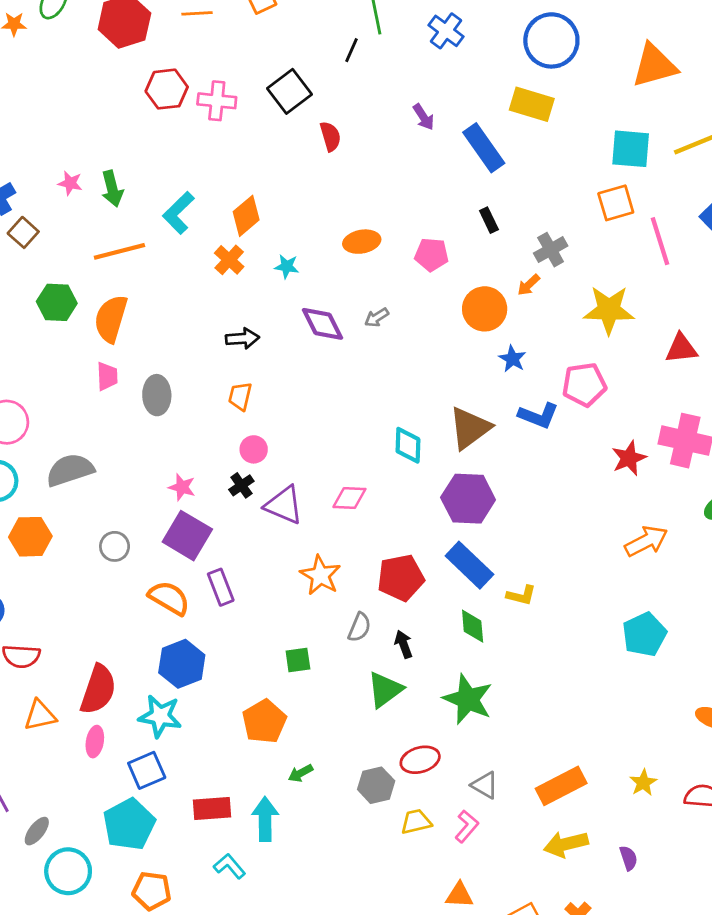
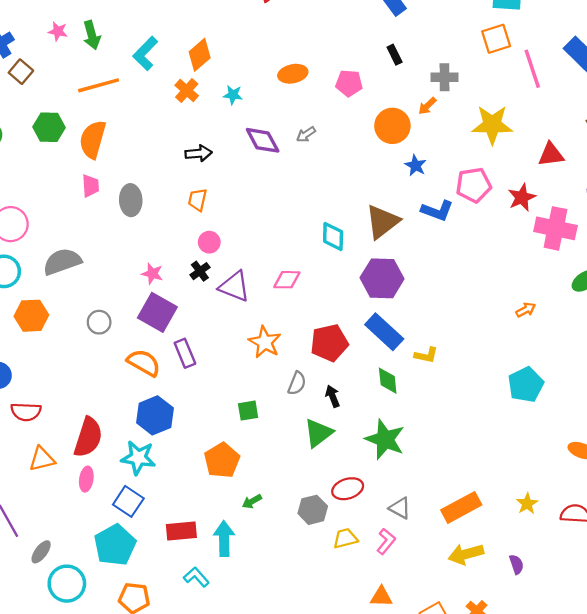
gray cross: (551, 250) -> (445, 77), turned 30
red star: (629, 458) -> (522, 197), moved
orange arrow: (646, 541) -> (526, 310), size x0.6
blue square: (147, 770) -> (128, 501), turned -32

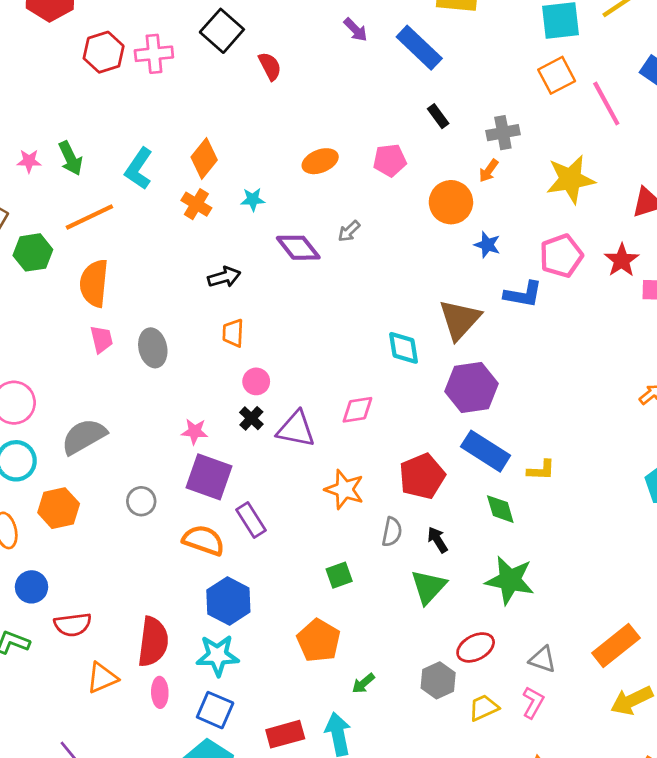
green hexagon: (49, 127) -> (33, 252), moved

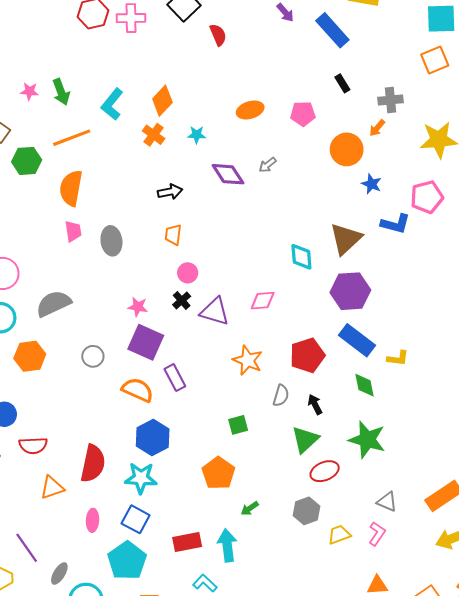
red ellipse: (476, 647) -> (325, 471), moved
pink ellipse: (160, 692) -> (93, 520), moved

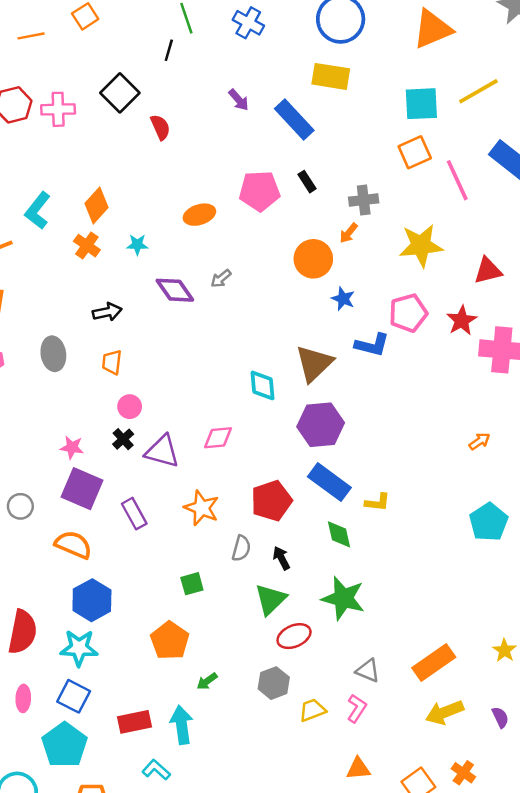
pink pentagon: (303, 114) -> (259, 191), moved, size x1.4
gray ellipse: (111, 241) -> (53, 354), moved
purple rectangle: (175, 378) -> (134, 514), moved

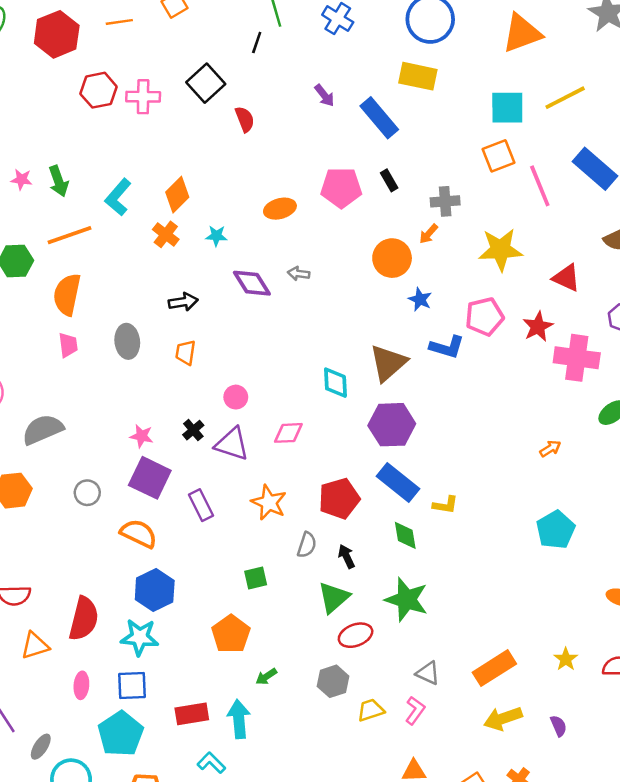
red triangle: (488, 271) -> (566, 278), turned 36
gray arrow: (221, 279) -> (299, 274), turned 45
pink circle: (130, 407) -> (236, 397), moved
blue square: (74, 696) -> (132, 685), turned -32

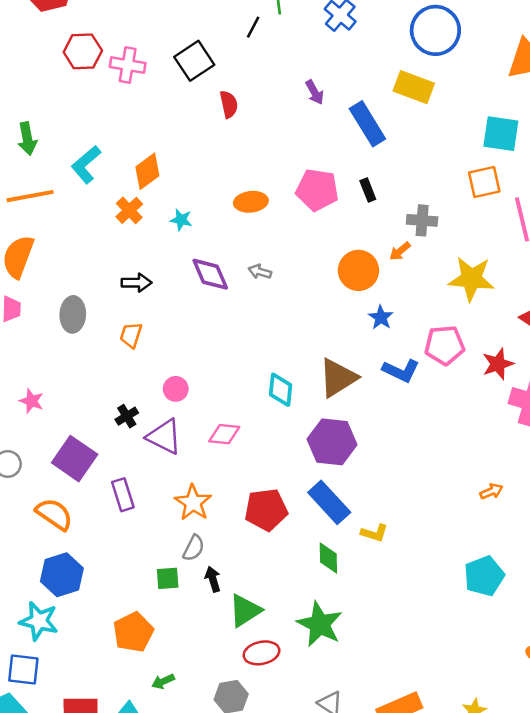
pink star: (142, 436) -> (32, 401), moved
gray semicircle: (307, 545) -> (194, 548), moved
black arrow: (346, 556) -> (213, 579), moved

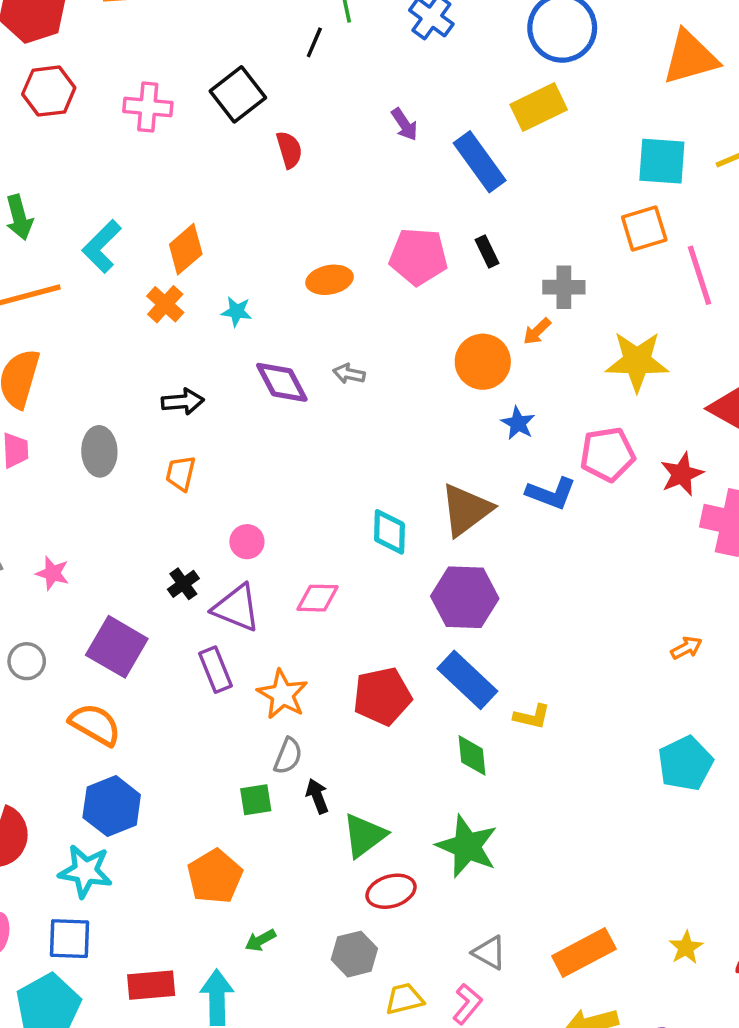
red hexagon: (83, 51) -> (49, 91), moved
yellow rectangle: (414, 87) -> (539, 107), turned -42
purple rectangle: (123, 495) -> (215, 670), moved

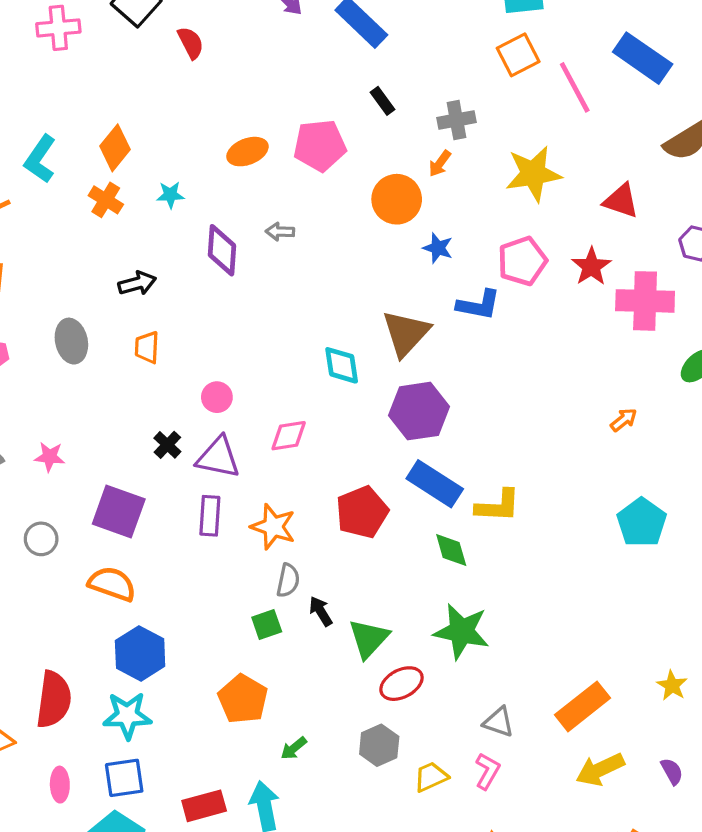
pink pentagon: (418, 257) -> (320, 145), moved
purple diamond: (282, 382) -> (222, 250), turned 42
purple rectangle: (215, 670) -> (210, 516), turned 36
yellow L-shape: (532, 717) -> (498, 506), size x1.4

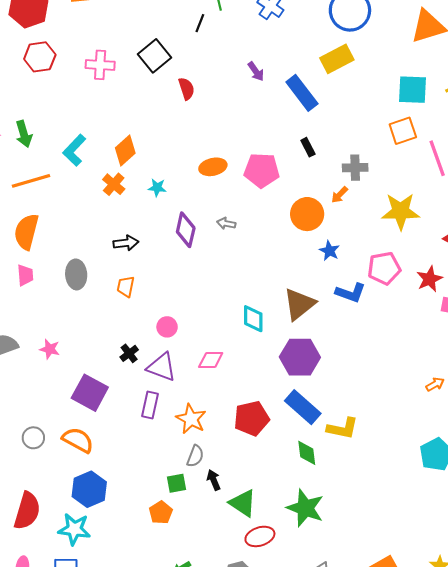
gray circle: (41, 539) -> (33, 438), moved
green triangle: (369, 638) -> (243, 503), turned -48
orange pentagon: (243, 699) -> (161, 512), moved, size x0.7

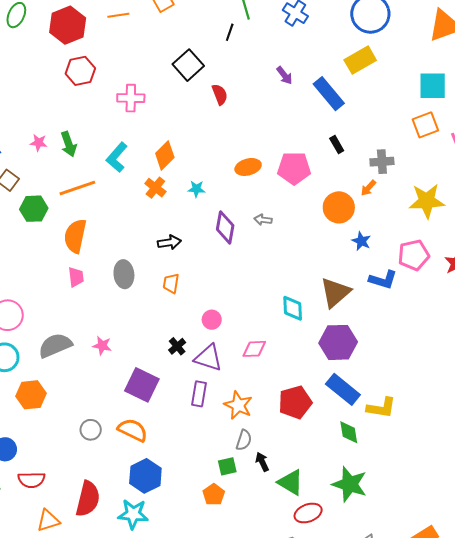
pink cross: (100, 65) -> (131, 98), moved

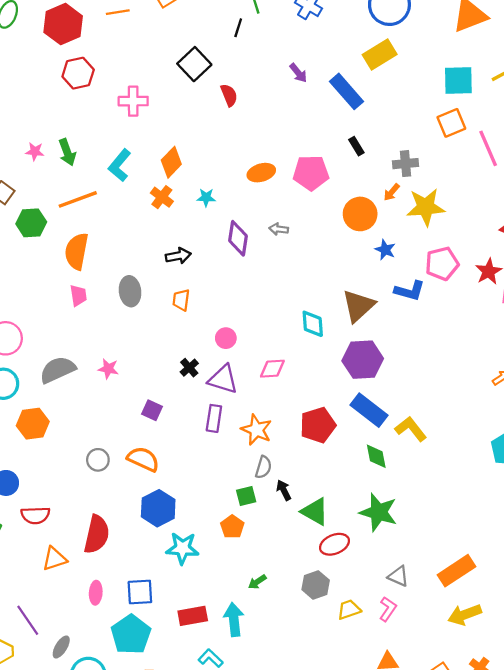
yellow star: (427, 201) -> (426, 207), moved
purple square: (142, 385) -> (152, 410), size x0.6
yellow L-shape: (381, 408) -> (411, 429), turned -136
cyan star: (133, 514) -> (182, 548), moved

